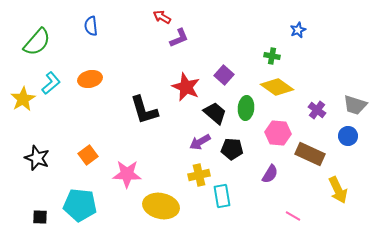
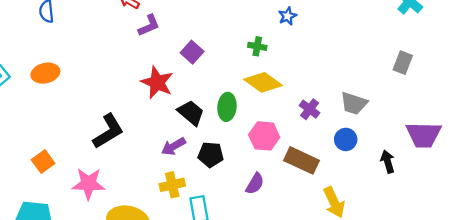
purple square: (224, 75) -> (192, 52), moved
black L-shape: (144, 110) -> (108, 131), moved, turned -104

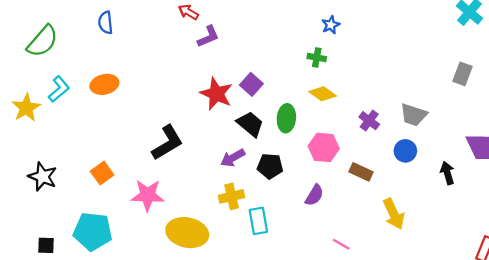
blue star: (287, 16) -> (331, 25), moved
purple square: (192, 52) -> (251, 84), moved
yellow diamond: (263, 82) -> (323, 94), size x0.7
brown rectangle: (301, 160) -> (361, 172), size x0.7

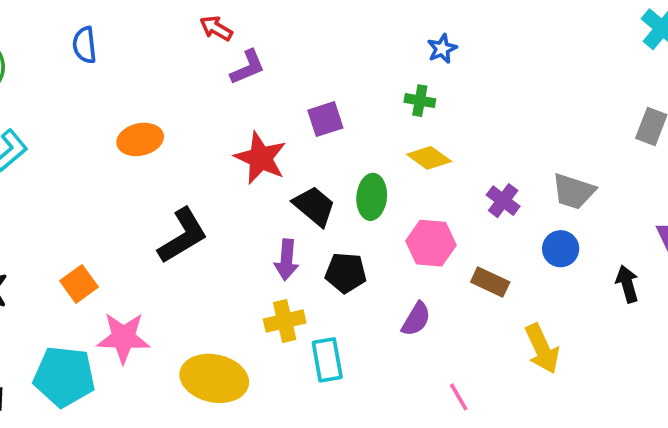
orange ellipse: (104, 84) -> (140, 139), moved
purple square: (251, 84) -> (325, 119), moved, turned 30
purple arrow: (233, 158) -> (286, 260), turned -55
pink star: (148, 195) -> (123, 338), moved
pink line: (341, 244) -> (459, 397), turned 30

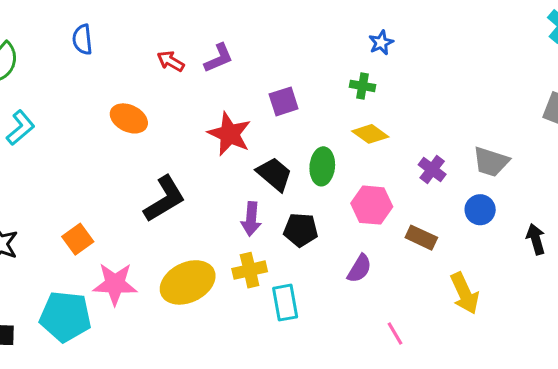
red arrow: (216, 28) -> (171, 61), moved
orange ellipse: (140, 139) -> (129, 118), turned 39
yellow ellipse: (214, 378) -> (188, 282), moved, turned -38

